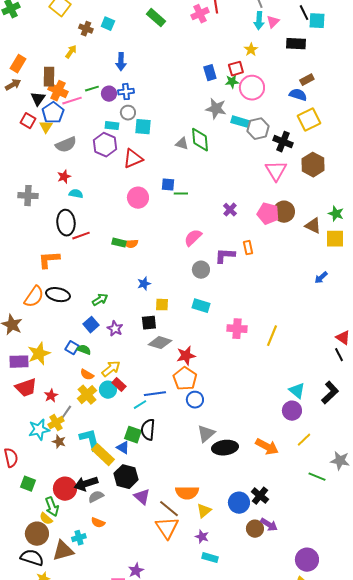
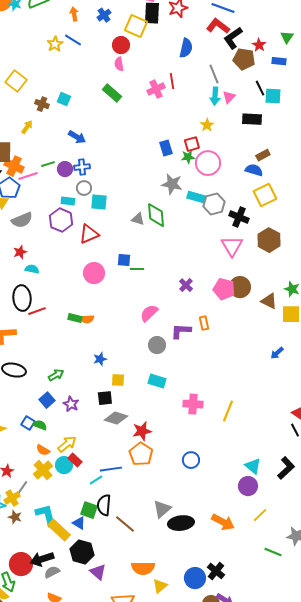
blue arrow: (121, 62) -> (77, 137), turned -60
blue circle: (195, 400) -> (191, 460), moved
brown line: (169, 509) -> (125, 524), moved

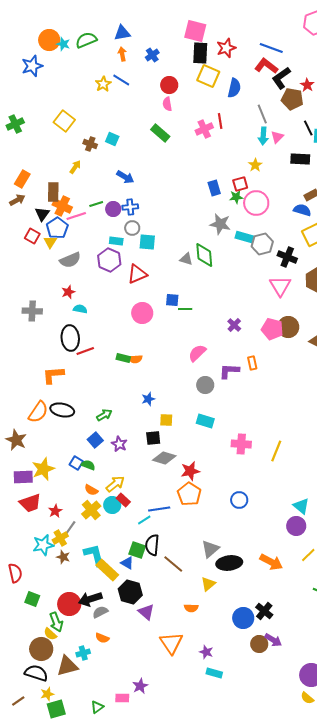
yellow square: (136, 26) -> (208, 76), moved
orange semicircle: (143, 568) -> (191, 608), size x0.6
yellow triangle: (160, 586) -> (208, 584), moved

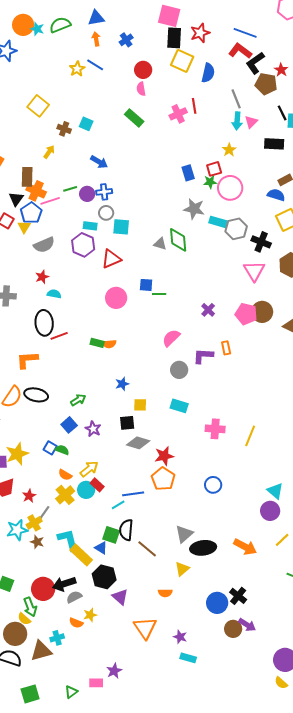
yellow star: (47, 694) -> (90, 615), moved

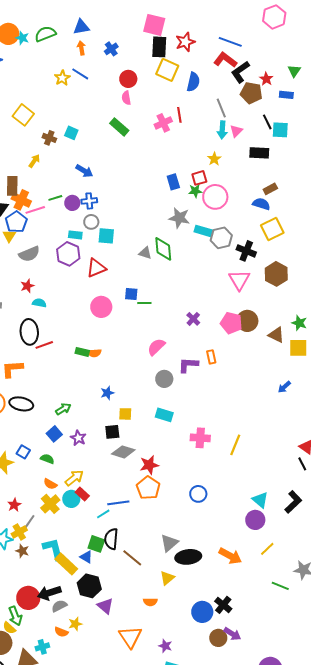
blue square: (50, 448) -> (23, 452), moved

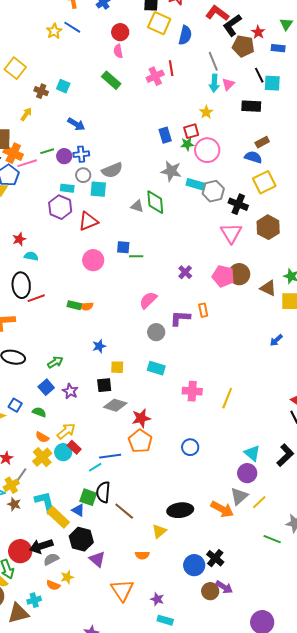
gray semicircle: (29, 254) -> (112, 170), moved
gray triangle: (169, 543) -> (239, 496), moved

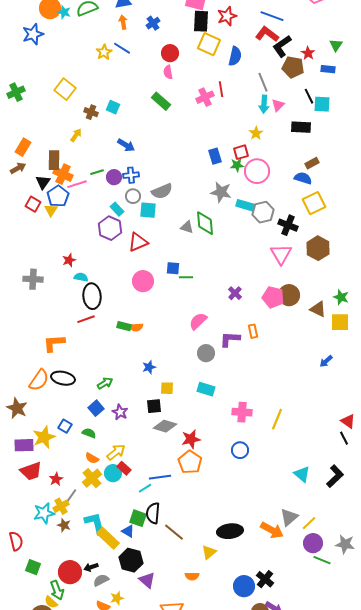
cyan rectangle: (67, 188) -> (117, 209), turned 40
black ellipse: (21, 285) -> (92, 296), moved
blue circle: (190, 447) -> (240, 450), moved
purple circle: (247, 473) -> (313, 543), moved
black arrow: (41, 546) -> (91, 567), size x0.6

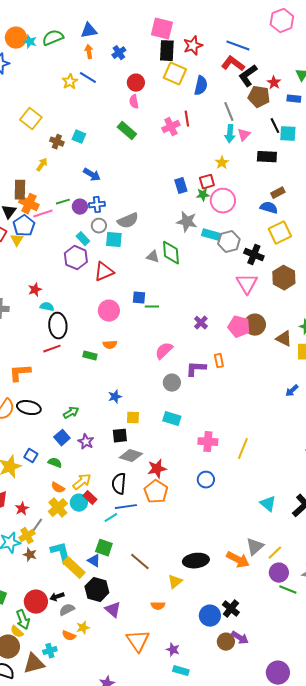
orange semicircle: (136, 327) -> (110, 345), moved
black semicircle: (153, 513) -> (119, 484), moved

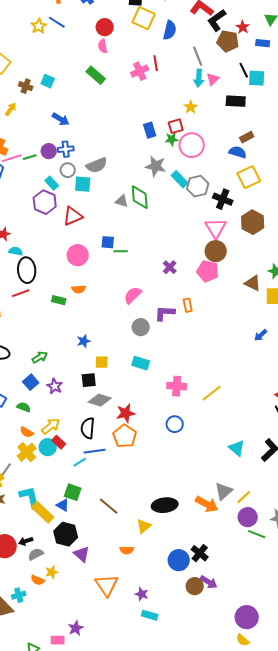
green line: (63, 202) -> (30, 157), moved
cyan rectangle: (211, 235) -> (180, 179), turned 30
brown circle: (255, 325) -> (216, 251), moved
yellow line: (243, 449) -> (212, 393), turned 30

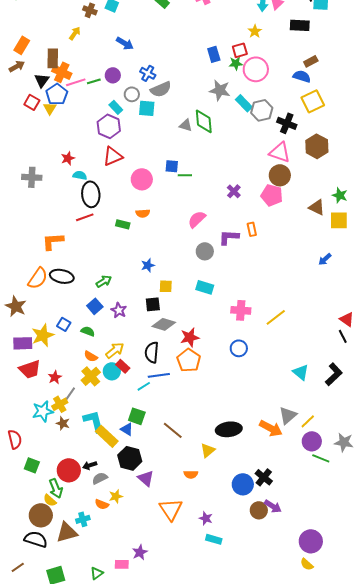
blue cross: (66, 149) -> (148, 73), moved, turned 35
red triangle: (73, 216) -> (113, 156), moved
pink triangle: (216, 228) -> (280, 152), turned -40

